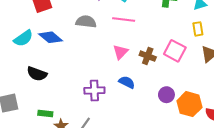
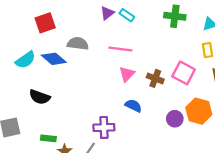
pink line: (124, 20) -> (120, 49), moved
gray semicircle: (86, 22) -> (78, 44), moved
purple cross: (94, 91) -> (104, 127), moved
orange hexagon: (189, 104) -> (199, 111), moved

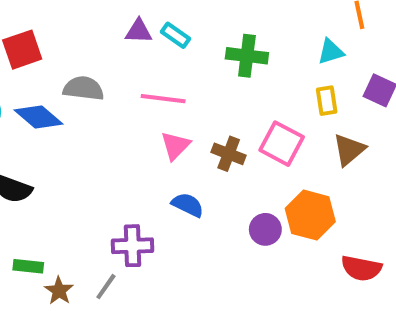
purple triangle: (107, 13) -> (139, 31), turned 40
green cross: (175, 16) -> (247, 56), moved

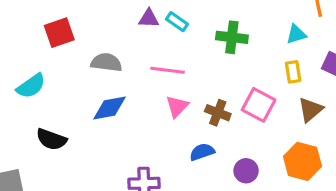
blue diamond: (39, 117) -> (109, 108), moved, turned -51
blue semicircle: (188, 205) -> (202, 152), moved, turned -45
orange hexagon: (310, 215) -> (303, 161), moved

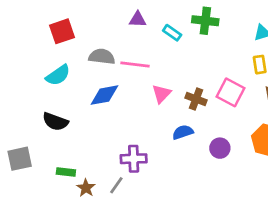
cyan rectangle: (177, 22) -> (172, 33), moved
green cross: (232, 37) -> (205, 21), moved
pink line: (168, 70) -> (135, 65), moved
cyan semicircle: (31, 86) -> (58, 75), moved

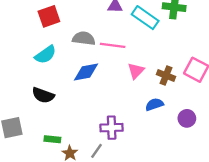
cyan rectangle: (172, 33) -> (145, 18), size x1.6

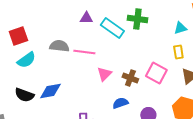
red square: (49, 16) -> (18, 36), moved
blue diamond: (86, 72) -> (50, 91), moved

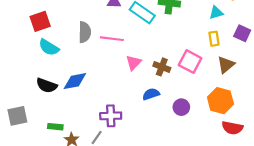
gray semicircle: (59, 46) -> (85, 32), turned 84
cyan semicircle: (26, 60) -> (49, 47), turned 66

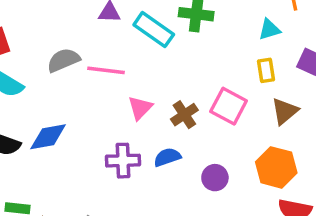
gray semicircle: (85, 32) -> (63, 60), turned -114
brown cross: (162, 67) -> (184, 115), turned 35
purple cross: (111, 116) -> (123, 161), moved

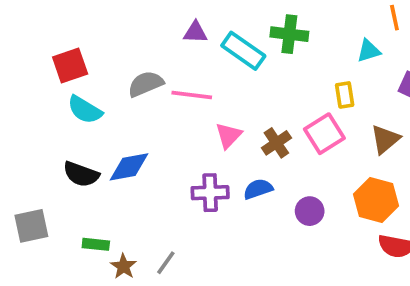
yellow rectangle: (266, 70) -> (345, 95), moved
pink square: (229, 106) -> (324, 134), turned 30

